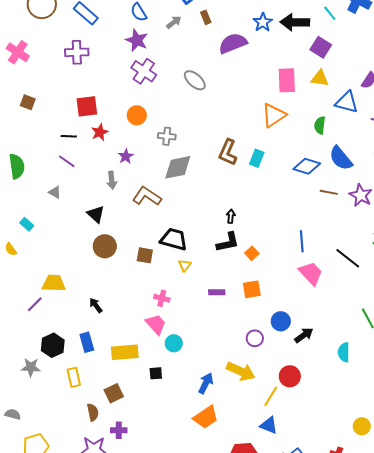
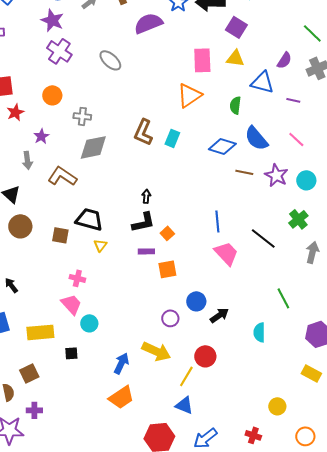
purple rectangle: (217, 292) -> (146, 251), moved

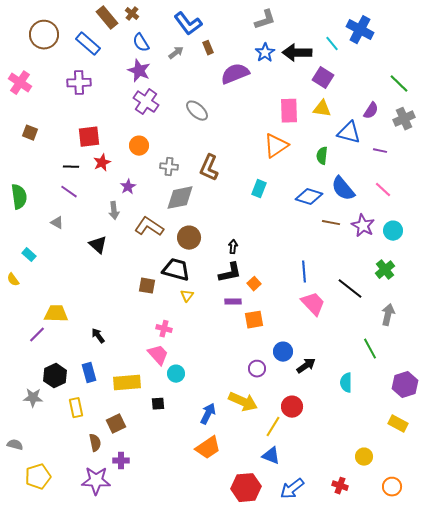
brown L-shape: (143, 132) -> (209, 168), moved
brown circle: (20, 226) -> (189, 238), moved
gray arrow: (312, 252) -> (388, 315), moved

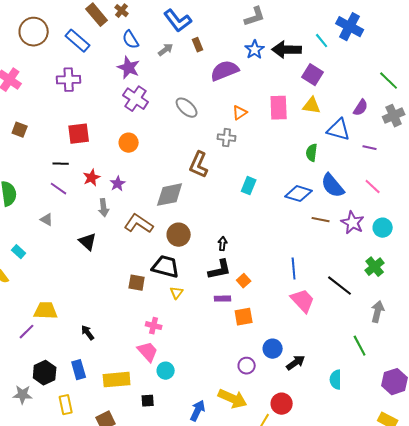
orange triangle: (276, 146) -> (240, 113), moved, size x0.6
red star: (102, 163) -> (92, 178), moved
gray cross: (169, 167) -> (227, 138), moved

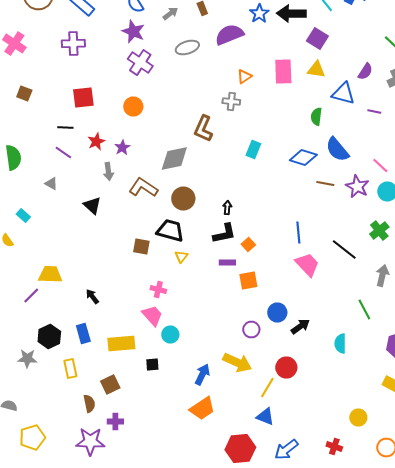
gray ellipse: (187, 108) -> (187, 48), moved, turned -60
pink line: (373, 187) -> (380, 166), moved

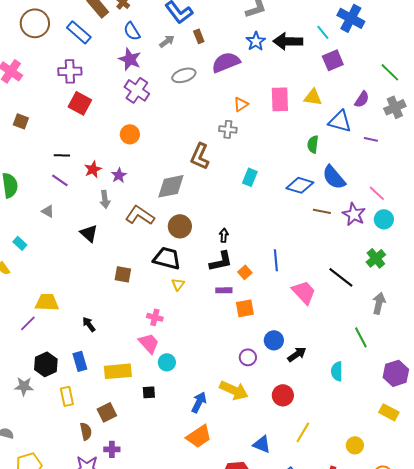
purple square: (317, 38) -> (333, 60), moved, turned 35
red square: (83, 98) -> (80, 103), moved, turned 35
blue line: (298, 232) -> (276, 260), moved
brown square: (141, 246) -> (123, 274), moved
yellow line: (267, 388) -> (303, 432), moved

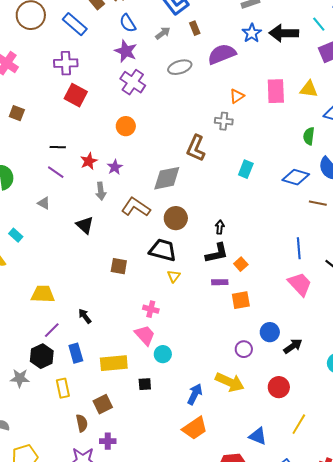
blue line: (276, 260) -> (299, 248), moved
purple line: (28, 323) -> (52, 330), moved

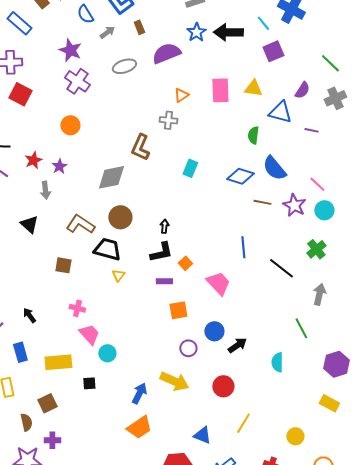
blue semicircle: (128, 23) -> (85, 14), moved
brown L-shape: (136, 207) -> (80, 224), moved
pink trapezoid: (300, 284) -> (218, 283), moved
orange square: (241, 300) -> (178, 310), moved
pink cross: (151, 309) -> (77, 308), moved

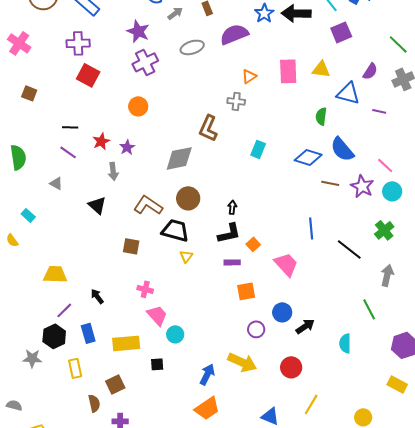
purple cross: (77, 81) -> (145, 62), turned 30

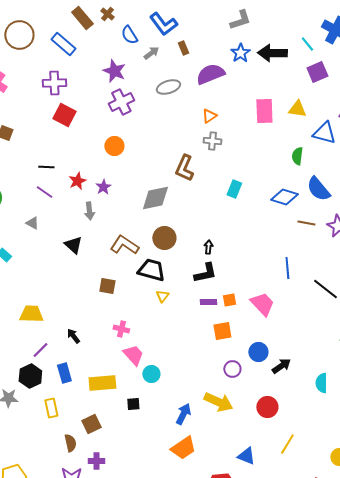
orange triangle: (249, 76) -> (209, 116), moved
orange square: (253, 244) -> (229, 300), moved, turned 32

